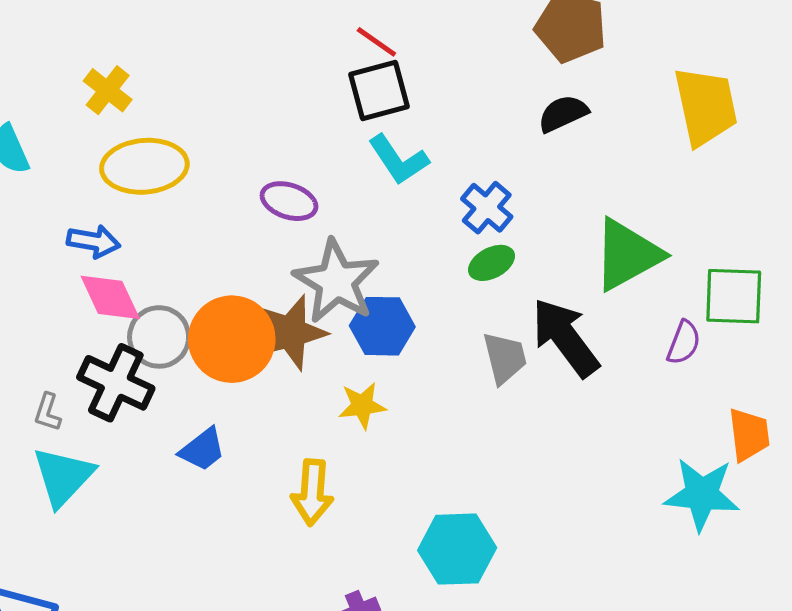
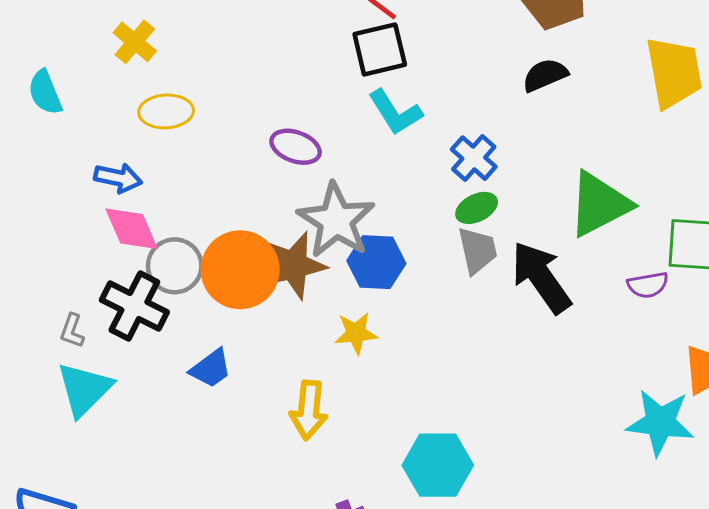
yellow ellipse: (144, 166) -> (166, 111), size x0.7
purple semicircle: (684, 343) -> (648, 285), turned 57
gray trapezoid: (505, 358) -> (477, 250), moved

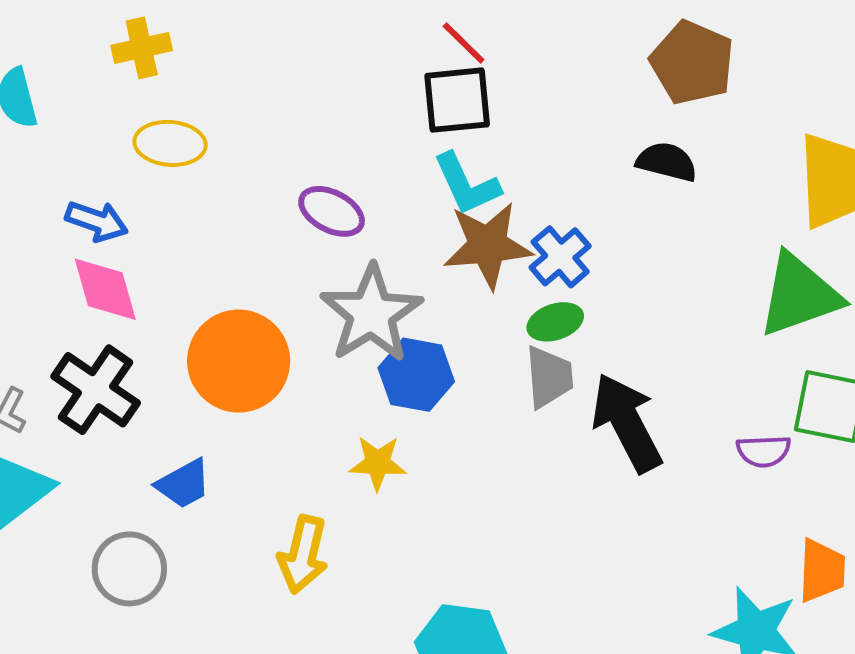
yellow cross: (135, 42) -> (142, 48), turned 30
black semicircle: (545, 75) -> (667, 162), turned 30
green triangle: (599, 204) -> (799, 295), moved
brown star: (293, 265) -> (488, 245), moved
gray circle: (175, 266) -> (129, 569), moved

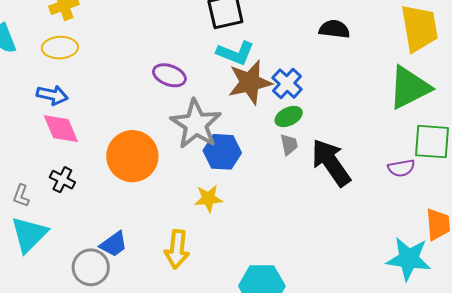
yellow ellipse: (170, 143) -> (60, 48), moved
cyan L-shape: (467, 184) -> (235, 53), turned -36
gray trapezoid: (549, 377) -> (289, 145), size x0.7
black cross: (96, 390) -> (62, 180), size x0.6
blue trapezoid: (184, 484) -> (114, 244), moved

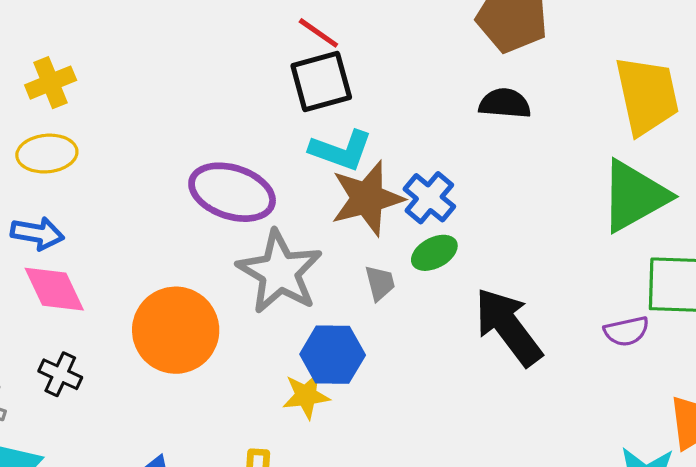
purple ellipse: (169, 75) -> (232, 192), size x1.5
gray trapezoid: (289, 145) -> (380, 283), moved
blue hexagon: (222, 152) -> (333, 355), moved

